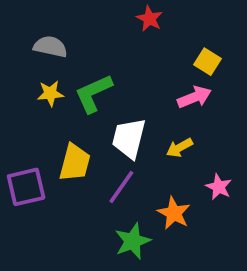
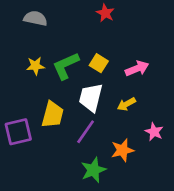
gray semicircle: (50, 47) -> (35, 18), moved
yellow square: (207, 62) -> (99, 63), moved
orange star: (174, 213) -> (122, 150), turned 30

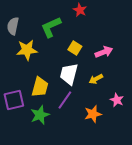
gray semicircle: (35, 18) -> (13, 26), moved, turned -90
yellow star: (35, 66) -> (27, 50), size x1.5
green L-shape: (66, 66) -> (51, 27), moved
green star: (93, 170) -> (40, 115), moved

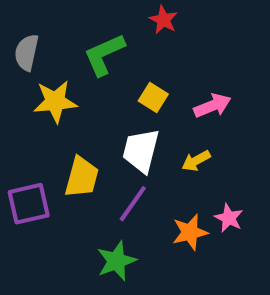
pink star: (117, 100) -> (229, 218), moved
green star: (40, 115) -> (116, 261), moved

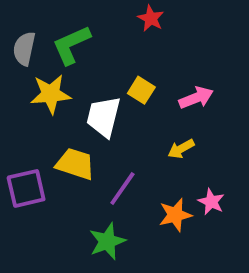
green L-shape: (104, 55) -> (71, 45), moved
white trapezoid: (141, 151) -> (104, 117), moved
yellow trapezoid: (82, 177) -> (75, 164), turned -87

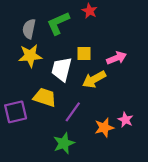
green L-shape: (71, 45) -> (58, 23), moved
gray semicircle: (24, 49) -> (29, 29), moved
yellow square: (141, 90) -> (84, 54), turned -32
yellow arrow: (181, 149) -> (94, 79), moved, size x1.5

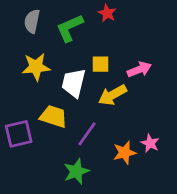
gray semicircle: (29, 29) -> (32, 21), moved

